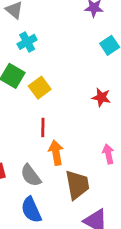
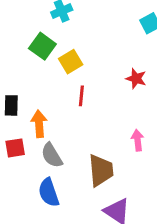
red line: (43, 128) -> (81, 96), moved
orange arrow: (56, 153) -> (39, 124), moved

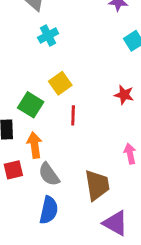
green square: (42, 46) -> (31, 105), moved
blue semicircle: (49, 192) -> (49, 210), turned -144

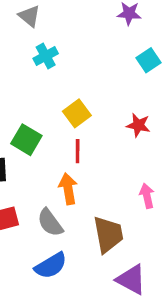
yellow square: (60, 83) -> (77, 113), moved
orange arrow: (35, 145) -> (68, 189), moved
blue semicircle: (49, 210) -> (51, 266), turned 48

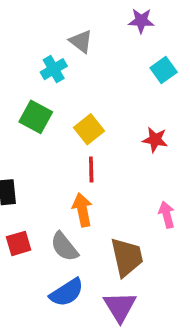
gray triangle: (29, 16) -> (81, 41), moved
green square: (26, 140) -> (36, 117), moved
purple triangle: (131, 280) -> (120, 307), moved, turned 32

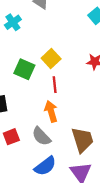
cyan cross: (54, 69) -> (13, 22), moved
green square: (36, 117) -> (24, 69), moved

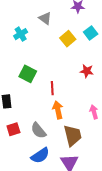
yellow square: (51, 58) -> (68, 39), moved
orange arrow: (51, 111) -> (58, 110), moved

